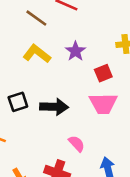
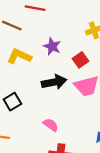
black arrow: (54, 107) -> (54, 82), moved
pink semicircle: (77, 144) -> (51, 125), moved

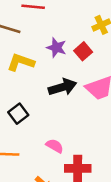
red square: (80, 60) -> (83, 51), moved
pink semicircle: (51, 125) -> (55, 146), moved

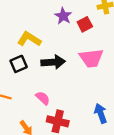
yellow L-shape: (21, 62) -> (29, 39), moved
black arrow: (63, 87) -> (53, 62), moved

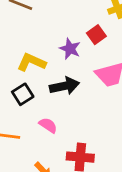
purple star: (63, 16) -> (70, 49), moved
pink semicircle: (43, 98) -> (48, 125), moved

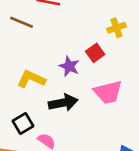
black square: (23, 94) -> (23, 123), moved

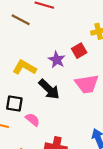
black arrow: (63, 103) -> (49, 89), turned 50
black square: (23, 123) -> (14, 104), turned 35

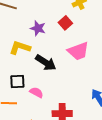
purple star: (57, 60) -> (38, 28), moved

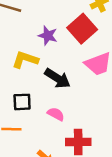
red square: (65, 23) -> (82, 29), size x1.6
pink semicircle: (36, 92) -> (56, 114), moved

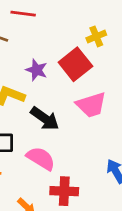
pink semicircle: (56, 114) -> (41, 158), size x1.5

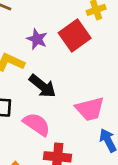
pink trapezoid: (91, 105) -> (90, 109), moved

